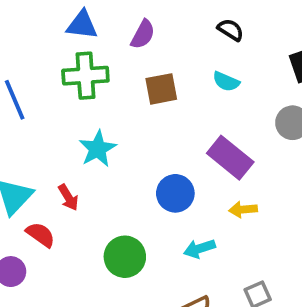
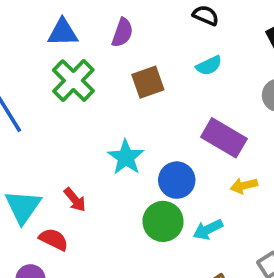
green cross: (85, 76) -> (73, 81), turned -33
cyan semicircle: (226, 82) -> (209, 66), turned -40
cyan star: (98, 149) -> (126, 157), moved
green circle: (125, 257) -> (163, 221), moved

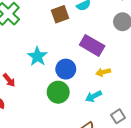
brown square: (148, 82) -> (60, 14), moved
cyan arrow: (208, 229) -> (94, 96), moved

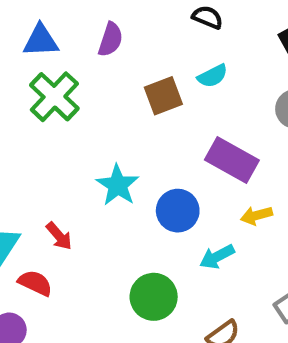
green circle: (58, 92) -> (154, 297), moved
cyan arrow: (94, 96) -> (217, 257), moved

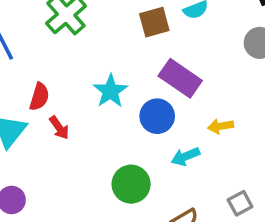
purple rectangle: (232, 160) -> (180, 78), moved
red semicircle: (35, 283) -> (39, 97), moved, turned 76

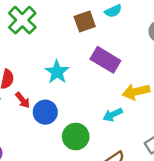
blue circle: (157, 116) -> (45, 112), moved
yellow arrow: (221, 126) -> (136, 92), size x1.5

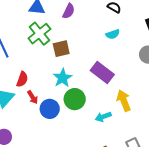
brown square: (85, 21) -> (61, 49), moved
yellow arrow: (136, 92) -> (124, 101), turned 75
green circle: (76, 137) -> (75, 99), moved

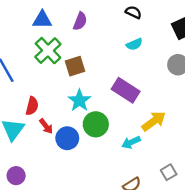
yellow arrow: (124, 101) -> (154, 121), turned 80

